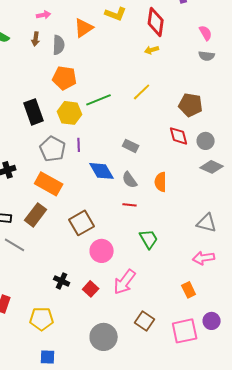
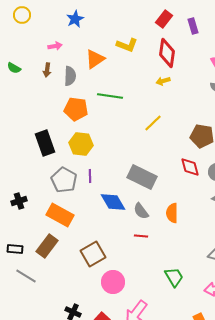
green line: (99, 100) -> (110, 96), moved, turned 30
gray rectangle: (131, 146) -> (142, 177), size x1.8
green trapezoid: (149, 239) -> (174, 277), moved

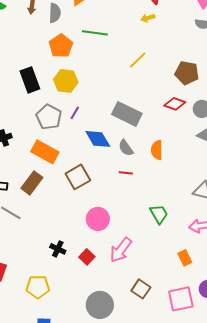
orange pentagon: (76, 109) -> (61, 46), turned 30
red diamond: (190, 167) -> (175, 104), turned -55
purple line: (90, 176) -> (75, 113), turned 32
brown square: (93, 254) -> (78, 177), moved

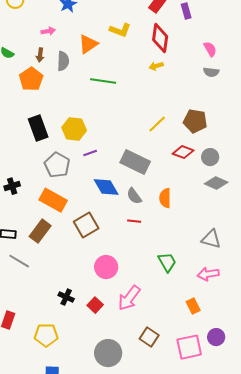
orange pentagon: (61, 46) -> (31, 79), moved
yellow line: (138, 60) -> (157, 124), moved
purple line: (75, 113) -> (90, 153), moved, turned 40

